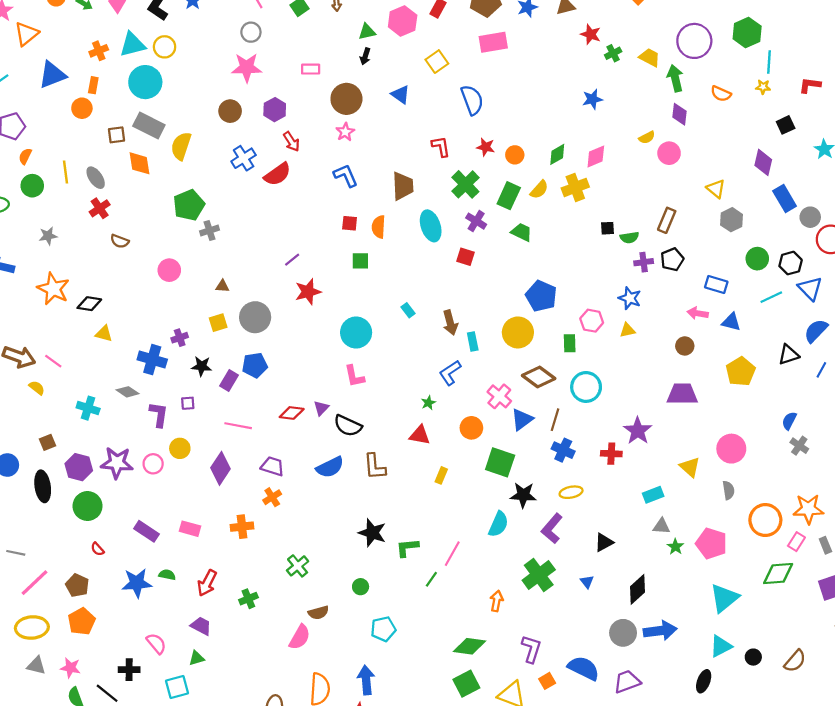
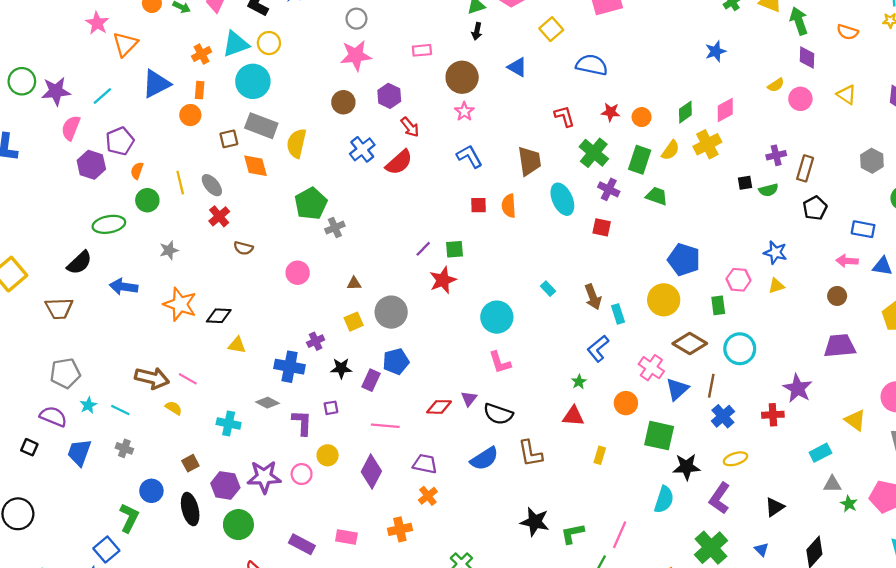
blue semicircle: (472, 100) -> (592, 65), turned -52
yellow triangle: (716, 189) -> (847, 95), moved
green square: (360, 261) -> (454, 249), moved
purple cross: (644, 262) -> (776, 155), moved
blue cross: (563, 450) -> (723, 416), turned 30

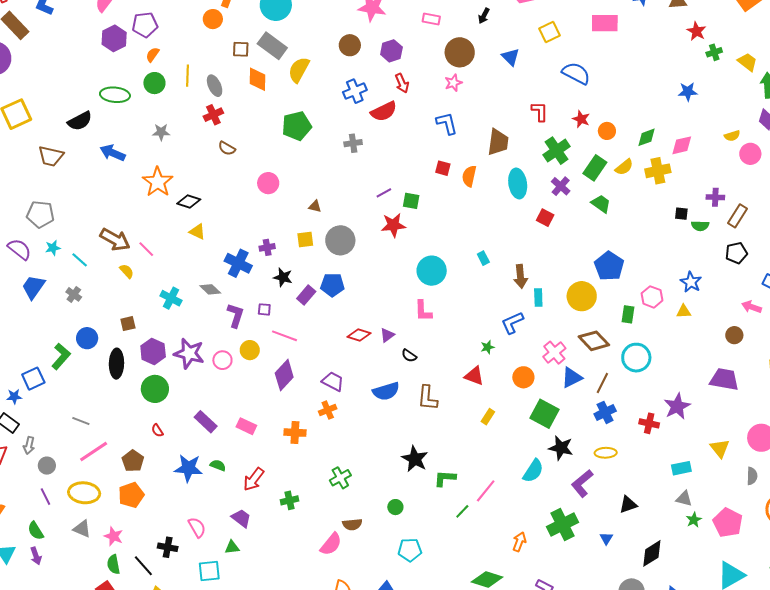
gray cross: (335, 228) -> (353, 143), moved
black semicircle: (498, 414) -> (409, 356), size x0.6
pink line: (385, 426) -> (285, 336), moved

